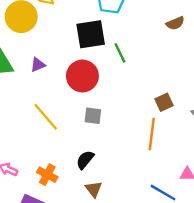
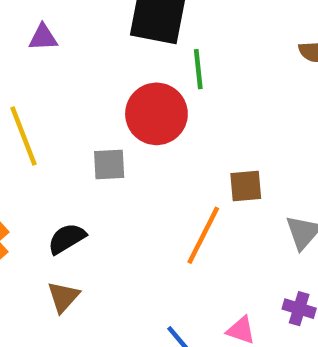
red circle: (82, 76) -> (156, 114), moved
gray square: (93, 116) -> (109, 164), turned -30

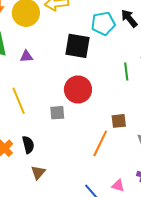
green line: (198, 69) -> (126, 72), moved
black semicircle: (67, 239) -> (28, 145), moved, turned 108

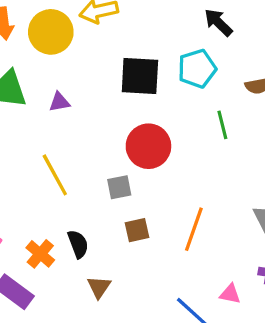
cyan pentagon: (103, 24) -> (197, 69), moved
green line: (126, 72) -> (222, 125), moved
brown square: (119, 121) -> (137, 230), moved

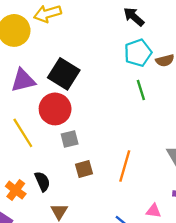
cyan pentagon: (197, 69) -> (138, 53), moved
black square: (140, 76) -> (64, 74), moved, turned 32
purple triangle: (59, 102) -> (23, 80), size x1.6
red circle: (148, 146) -> (55, 109), moved

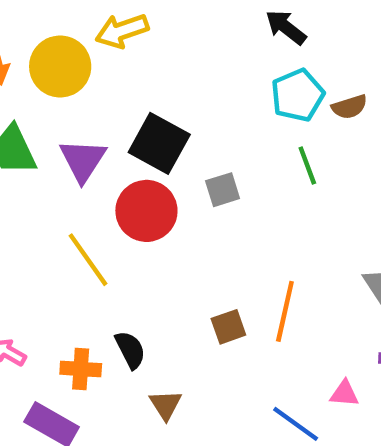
purple triangle: (23, 80) -> (83, 160), turned -40
gray square: (70, 139) -> (223, 190), moved
brown square: (84, 169) -> (228, 327), moved
orange cross: (16, 190) -> (81, 369), turned -30

